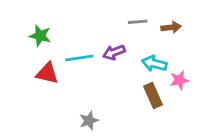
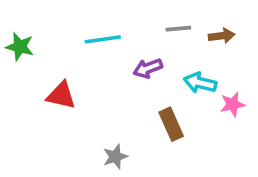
green star: (40, 36) -> (20, 47), moved
cyan line: (79, 58) -> (103, 39), moved
brown rectangle: (153, 96) -> (171, 124), moved

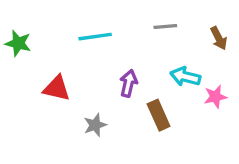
brown arrow: (222, 36) -> (219, 38), moved, turned 70
purple arrow: (148, 68) -> (129, 83), moved, turned 124
gray star: (115, 157) -> (95, 125), moved

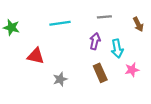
cyan arrow: (185, 77) -> (117, 49), turned -114
purple arrow: (129, 83) -> (95, 41), moved
pink star: (215, 97) -> (132, 70), moved

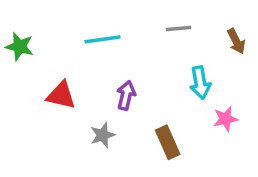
purple arrow: (95, 41) -> (126, 95), moved
brown rectangle: (100, 73) -> (168, 142), moved

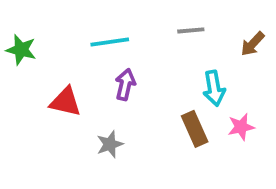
brown arrow: (236, 41) -> (253, 44), turned 70
purple arrow: (126, 95) -> (125, 84), moved
brown rectangle: (168, 142) -> (195, 129), moved

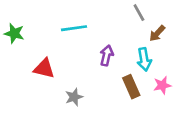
gray line: (191, 30) -> (139, 13), moved, turned 66
brown arrow: (253, 44) -> (157, 33), moved
purple arrow: (125, 84) -> (106, 55), moved

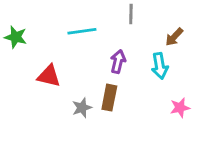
gray line: (139, 13) -> (131, 14), moved, turned 30
pink star: (162, 85) -> (180, 108), moved
brown rectangle: (131, 87) -> (109, 98), moved, turned 35

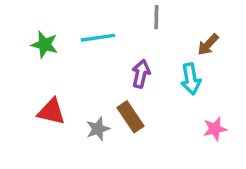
green star: (16, 37) -> (45, 45), moved
red triangle: (49, 76) -> (51, 112), moved
brown rectangle: (109, 98) -> (131, 117), turned -45

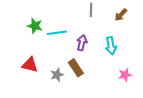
cyan line: (98, 38) -> (57, 33), moved
green star: (45, 45) -> (35, 26), moved
brown arrow: (208, 45) -> (121, 15), moved

